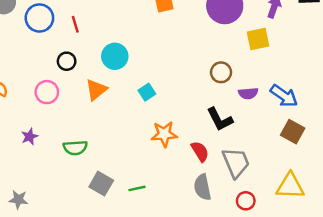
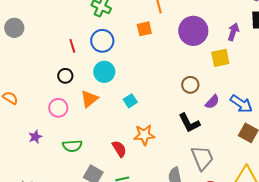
blue circle: (39, 18) -> (102, 41), moved
pink circle: (47, 92) -> (58, 108), moved
purple semicircle: (248, 93) -> (212, 102), turned -42
red semicircle: (200, 151) -> (119, 149), moved

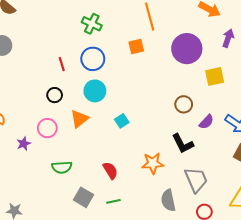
purple arrow: (233, 32) -> (228, 38), moved
orange star: (144, 135) -> (153, 163), moved
purple star: (35, 137) -> (24, 144), moved

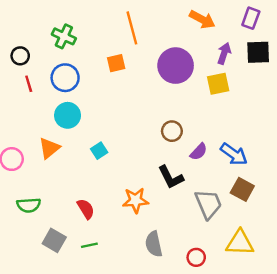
yellow square: (215, 76) -> (218, 84), moved
black circle: (55, 95) -> (20, 56), moved
gray trapezoid: (196, 180) -> (208, 204), moved

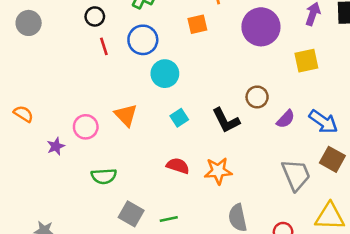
yellow square: (218, 84) -> (306, 61), moved
cyan circle: (68, 115) -> (165, 74), moved
orange triangle: (49, 148) -> (126, 115), turned -35
black L-shape: (171, 177) -> (226, 120), moved
red semicircle: (86, 209) -> (178, 166), moved, turned -40

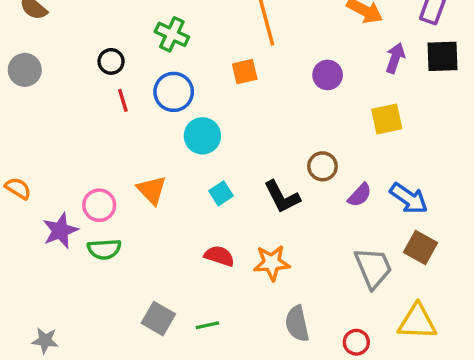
purple circle: (261, 27) -> (328, 75), size x0.6
purple star: (56, 146) -> (60, 231), size x1.5
green semicircle: (104, 176) -> (104, 249), moved

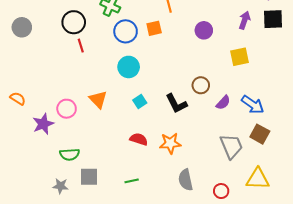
black circle: (111, 61) -> (74, 22), size x1.5
blue circle: (174, 92) -> (126, 31), moved
green semicircle: (104, 249) -> (70, 154), moved
gray square: (158, 319) -> (89, 177), moved, turned -30
gray star: (45, 341) -> (60, 186), moved

